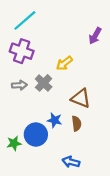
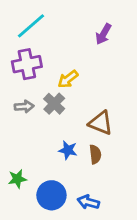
purple arrow: (95, 36) -> (103, 34), moved
purple cross: (22, 51) -> (27, 64), turned -30
yellow arrow: (64, 63) -> (68, 79), moved
blue circle: (36, 135) -> (51, 195), moved

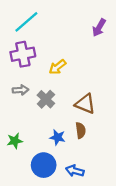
purple arrow: (103, 34) -> (99, 28), moved
gray cross: (54, 104) -> (46, 99), moved
blue star: (68, 150) -> (57, 137), moved
green star: (17, 179) -> (15, 141), moved

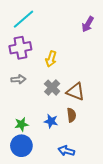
yellow arrow: (57, 67) -> (51, 59), turned -35
gray cross: (46, 99) -> (52, 88), moved
green star: (15, 141) -> (21, 124), moved
blue circle: (44, 165) -> (21, 146), moved

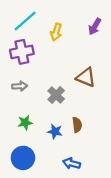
yellow arrow: (51, 59) -> (56, 32), moved
brown triangle: (76, 92) -> (86, 77), moved
green star: (21, 124) -> (25, 123), moved

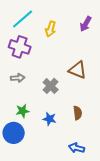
purple cross: (22, 52) -> (20, 47), turned 30
brown semicircle: (77, 125) -> (78, 113), moved
blue circle: (23, 158) -> (14, 133), moved
blue arrow: (72, 163) -> (77, 148), moved

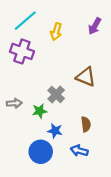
gray arrow: (18, 78) -> (14, 103), moved
green star: (23, 111) -> (40, 111), moved
blue circle: (14, 133) -> (41, 152), moved
blue arrow: (77, 148) -> (79, 151), moved

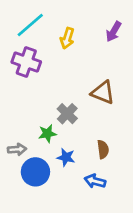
gray arrow: (14, 103) -> (17, 149), moved
blue circle: (41, 152) -> (35, 172), moved

